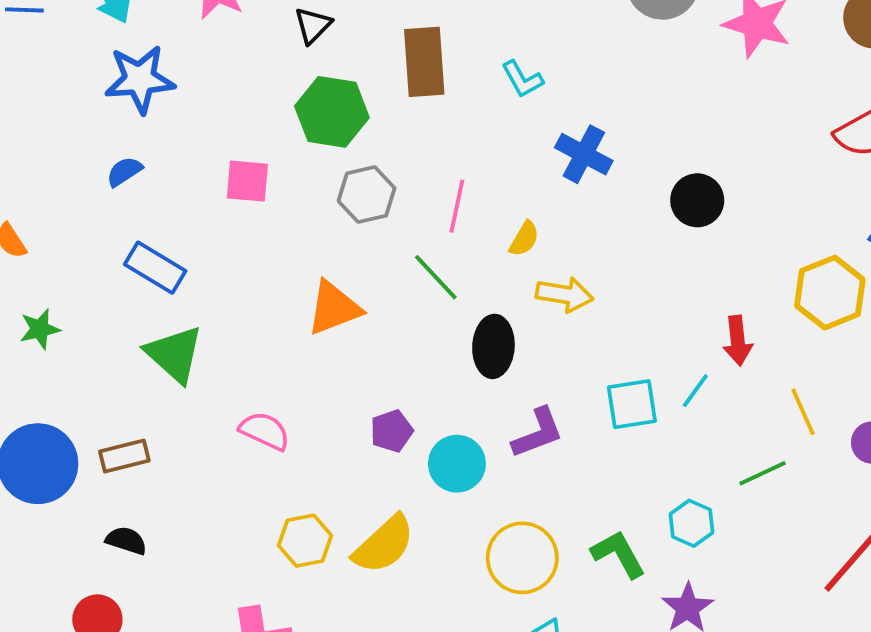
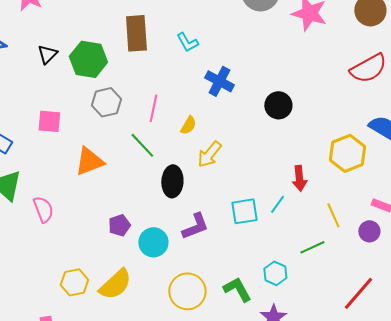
black triangle: (313, 25) -> (47, 54), moved
pink square: (247, 181) -> (49, 121), moved
yellow arrow: (565, 295) -> (209, 154), turned 120
pink semicircle: (265, 431) -> (43, 209), moved, turned 44

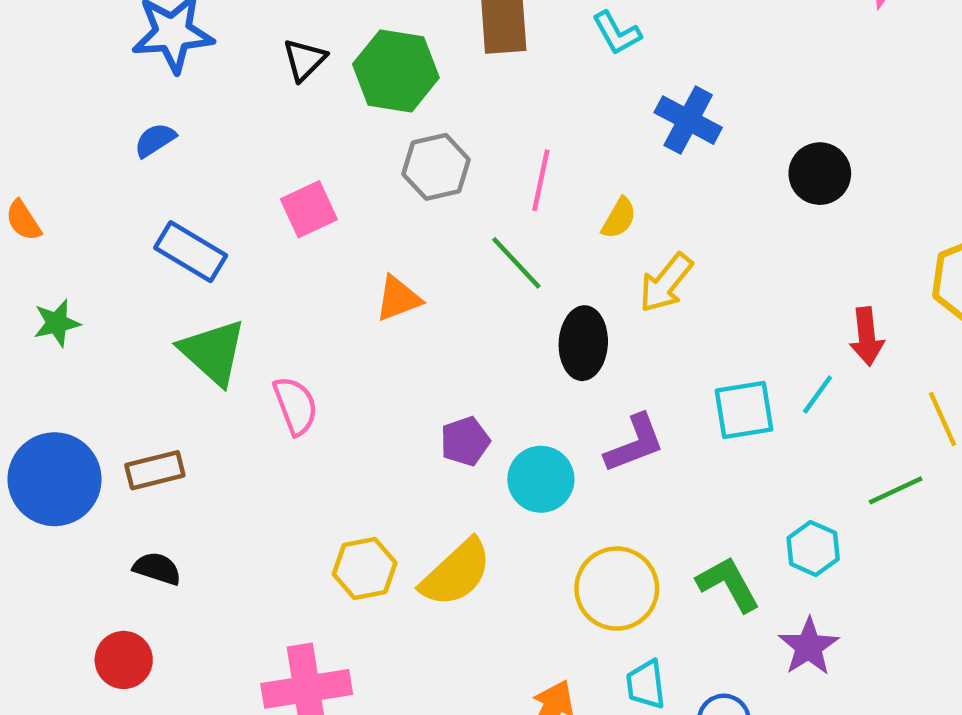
pink square: (49, 121) -> (309, 209), turned -30
orange triangle: (89, 161) -> (398, 299), size x0.7

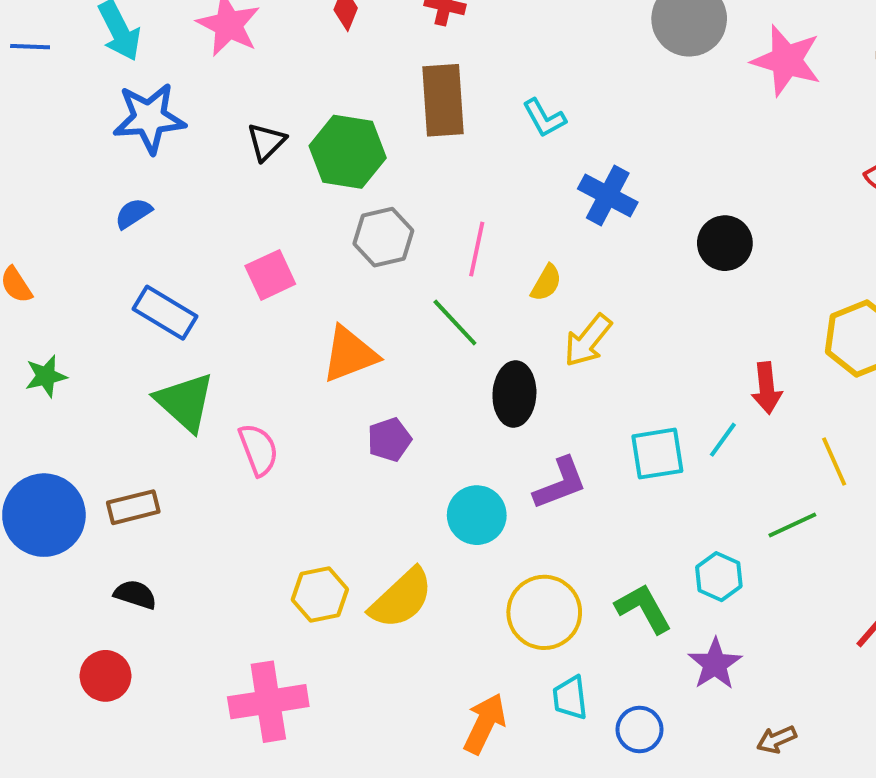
orange triangle: (398, 299) -> (350, 354), size x1.4
purple pentagon: (465, 441) -> (389, 440), moved

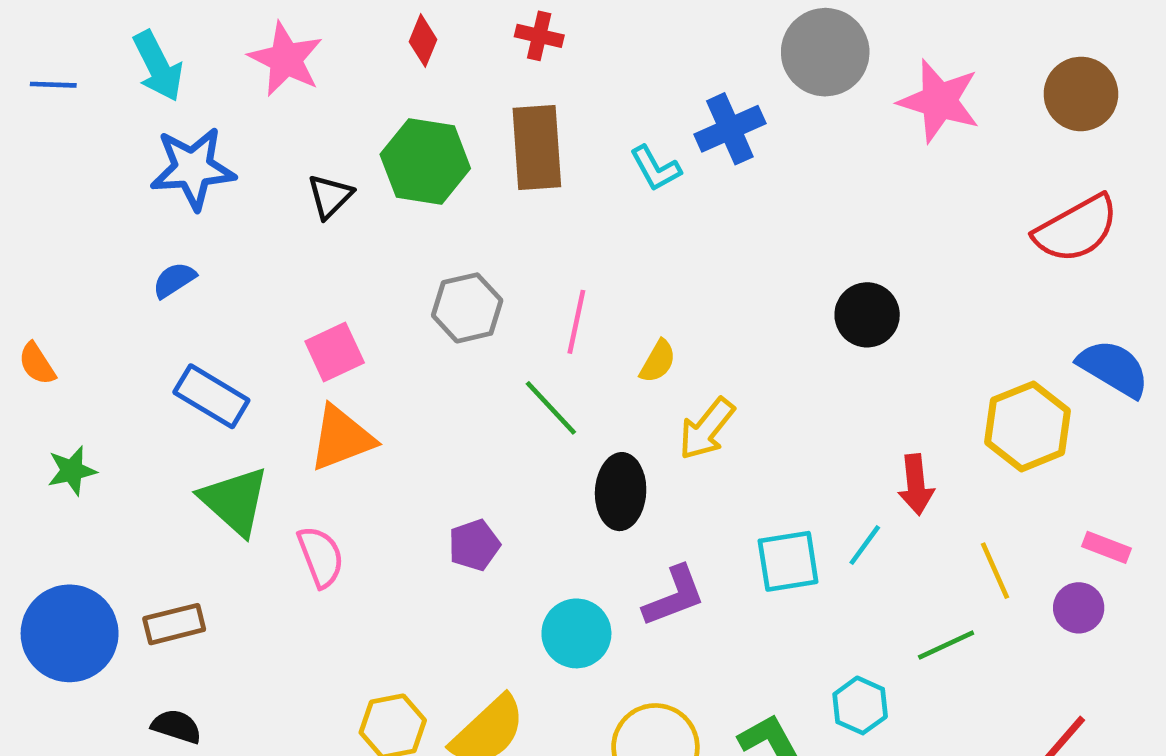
green hexagon: (348, 152) -> (425, 161), moved
blue cross: (608, 195) -> (730, 129), moved, turned 38
orange triangle: (350, 354) -> (342, 438), moved

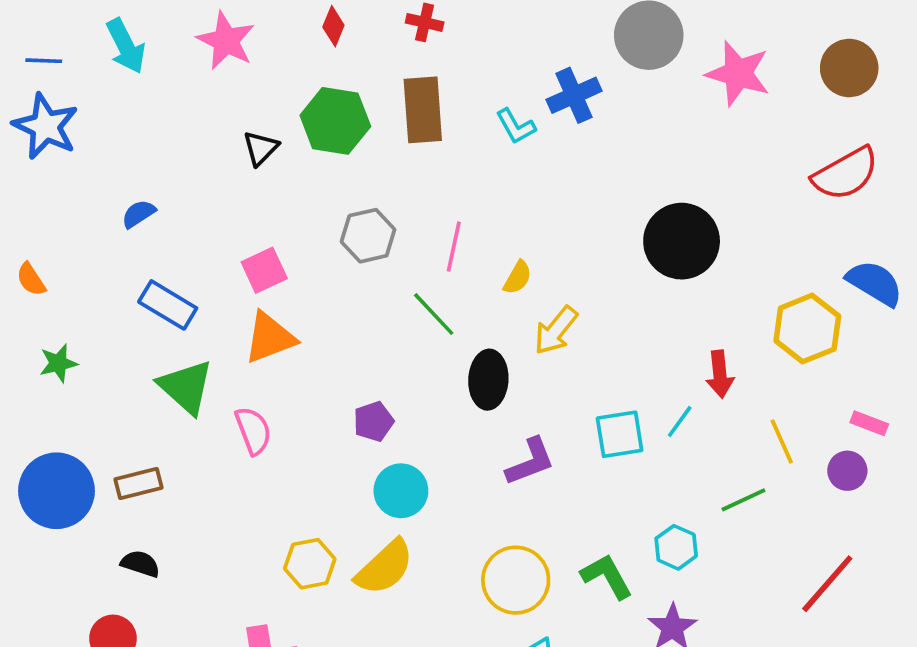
blue star: (193, 168) -> (46, 126), moved, turned 30
black circle: (867, 315) -> (682, 241), size x1.5
cyan circle: (576, 633) -> (401, 491), moved

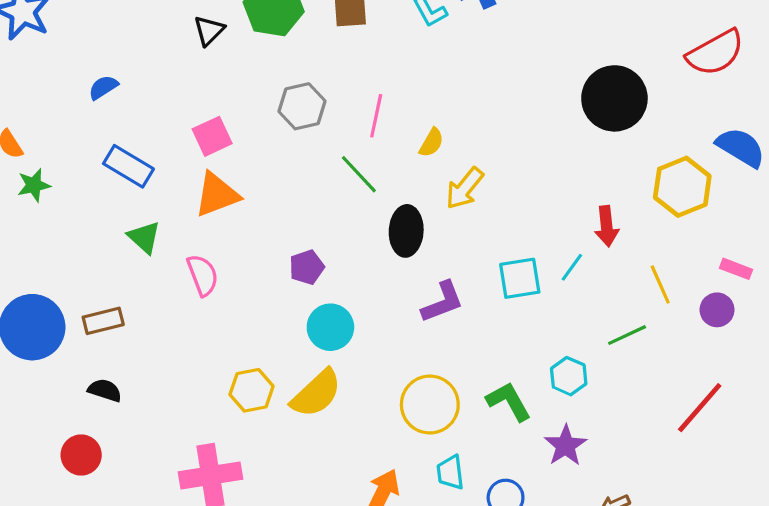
black circle: (682, 241) -> (614, 98), moved
green star: (58, 363) -> (34, 185), moved
green triangle: (186, 387) -> (144, 237), size x0.7

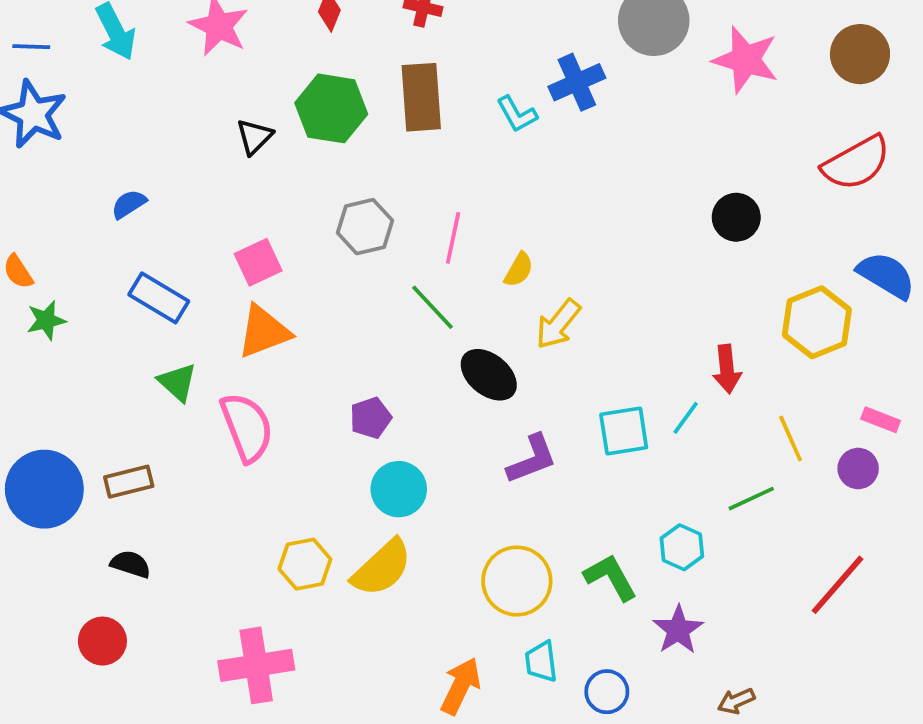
black circle: (614, 98) -> (736, 217), size x0.6
black ellipse: (406, 231) -> (489, 375), turned -54
pink semicircle: (203, 275) -> (247, 427), size x1.4

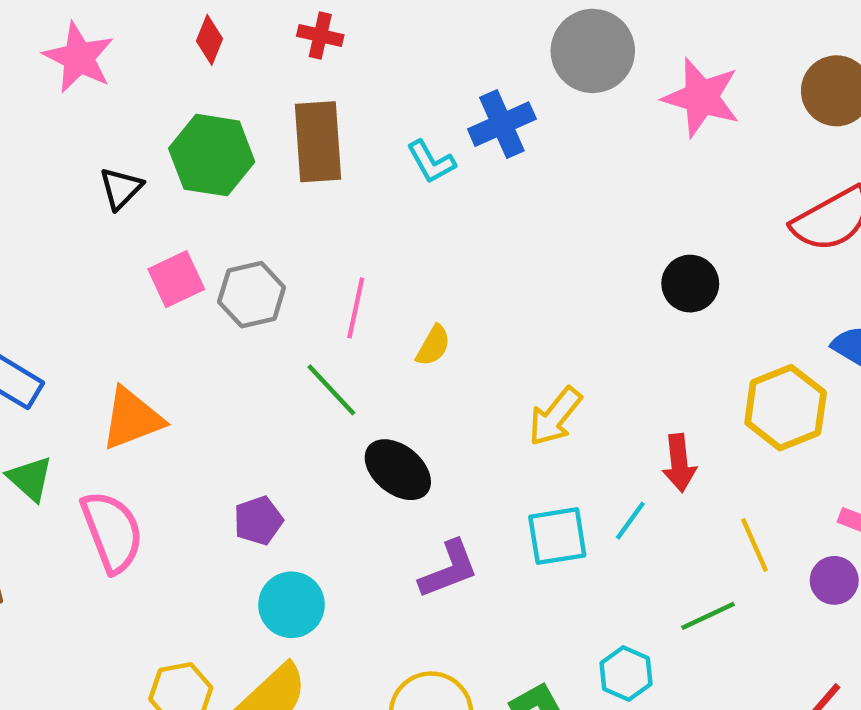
pink square: (258, 262) -> (176, 279), moved
yellow arrow: (558, 324) -> (555, 416), moved

